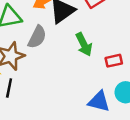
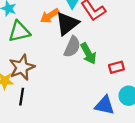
gray semicircle: (37, 37) -> (72, 47), moved

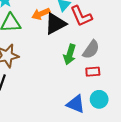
gray semicircle: (72, 47) -> (91, 49), moved
green arrow: (88, 54) -> (70, 54), turned 36

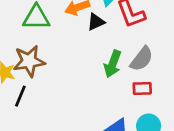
black triangle: (55, 24) -> (96, 22), size x0.6

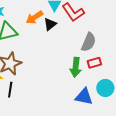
green arrow: (113, 64) -> (76, 67), moved

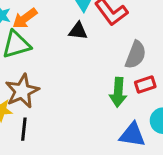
orange arrow: (34, 17) -> (25, 18), moved
black triangle: (50, 24) -> (78, 31), turned 48

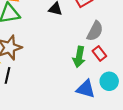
red rectangle: (145, 85) -> (99, 54), turned 64

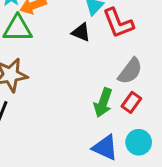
red rectangle: (99, 54) -> (131, 102), turned 64

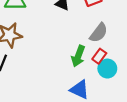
cyan circle: (139, 142) -> (107, 69), moved

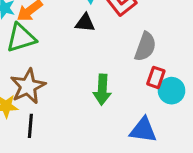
green arrow: (78, 56) -> (102, 90), moved

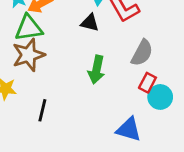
brown star: (28, 86) -> (28, 55), moved
green arrow: (102, 90) -> (96, 70), moved
black line: (30, 126) -> (42, 110), moved

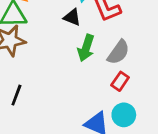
green arrow: (96, 70) -> (86, 48), moved
cyan circle: (160, 97) -> (124, 115), moved

